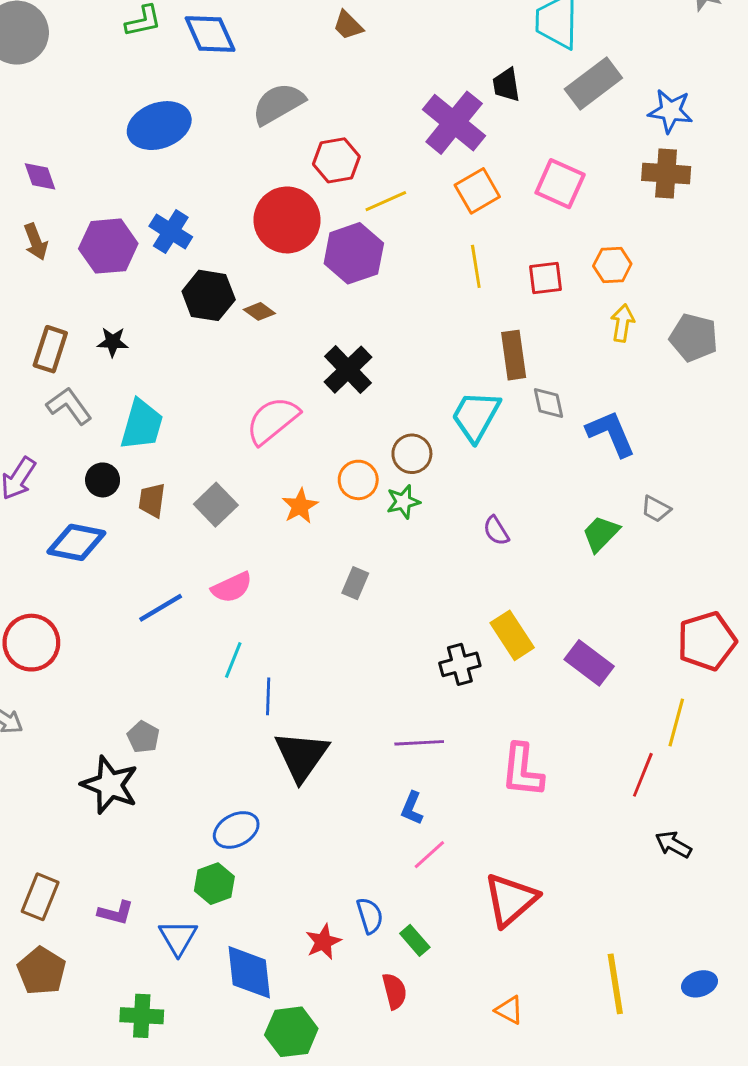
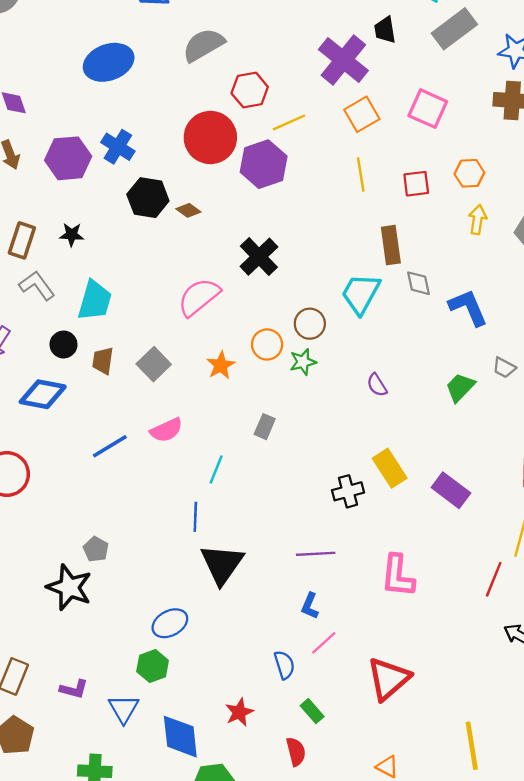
cyan line: (233, 660) -> (216, 469), moved
blue semicircle: (370, 916) -> (284, 665), moved

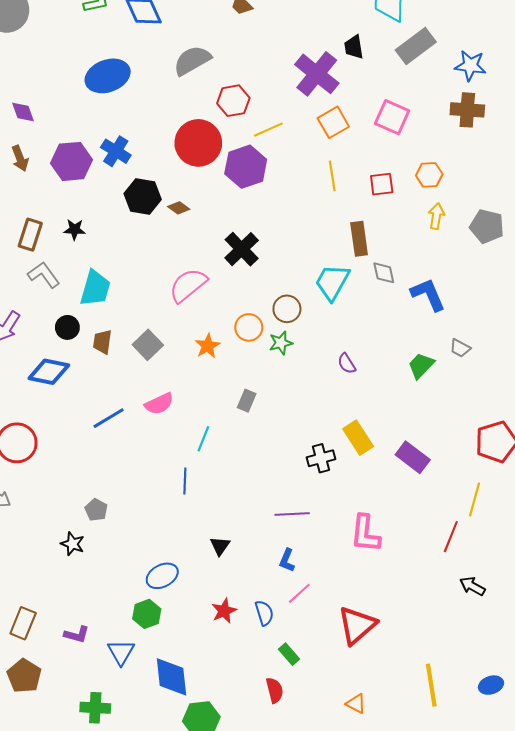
black triangle: (222, 564) -> (220, 546), moved, size x0.5
black star: (69, 587) -> (73, 544), size x0.6
red star: (239, 712) -> (224, 611), moved

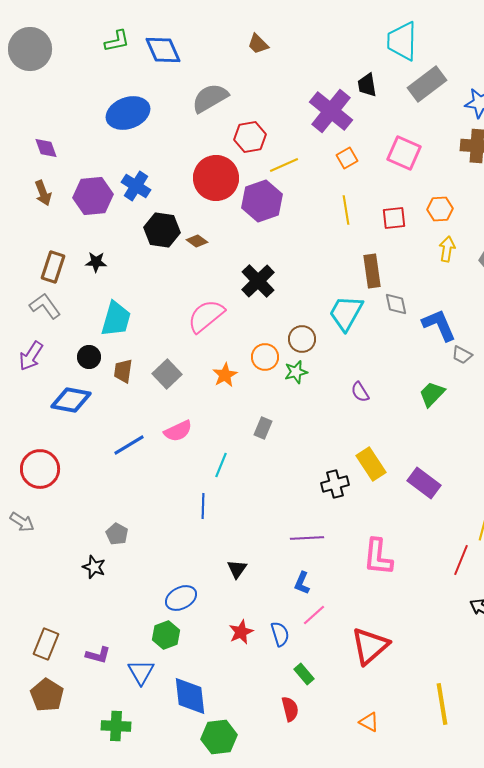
orange square: (333, 122) -> (347, 158), size x0.7
gray L-shape: (44, 275) -> (45, 306), moved
gray trapezoid: (460, 348) -> (462, 355), moved

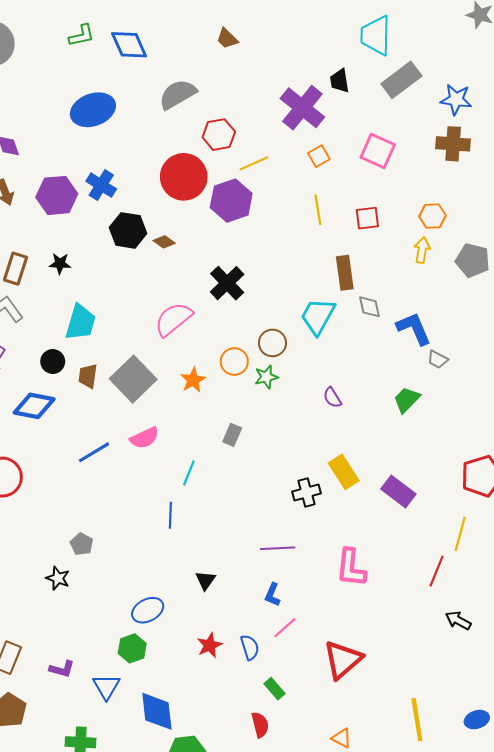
orange hexagon: (440, 209) -> (432, 216), moved
gray square: (167, 374) -> (133, 379), size x1.5

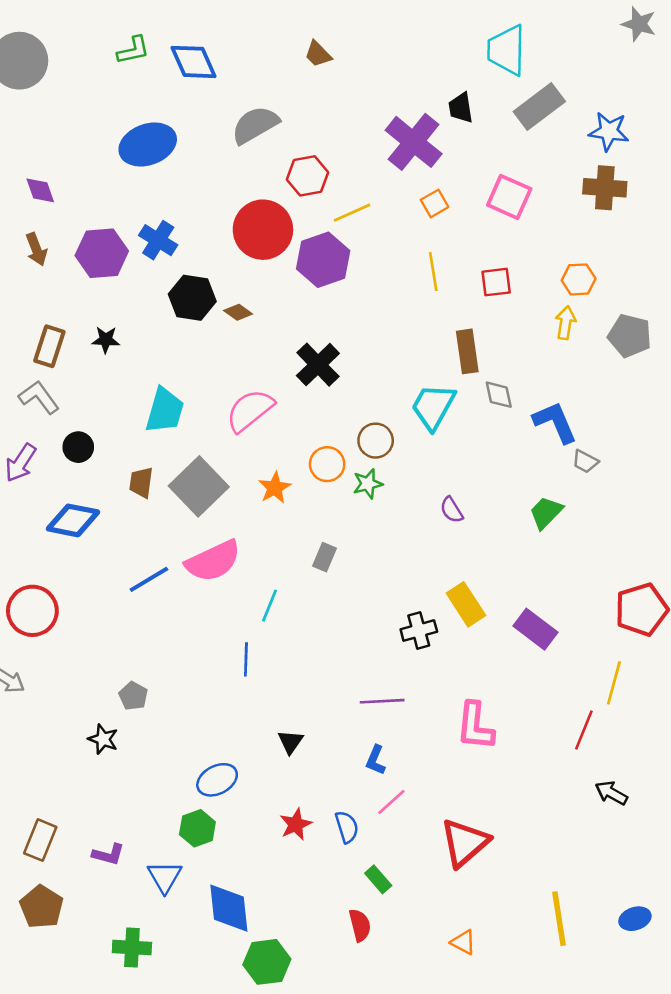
cyan trapezoid: (81, 322) -> (165, 410), moved
black circle: (53, 362) -> (78, 447), moved
pink semicircle: (145, 438) -> (213, 561), size x1.5

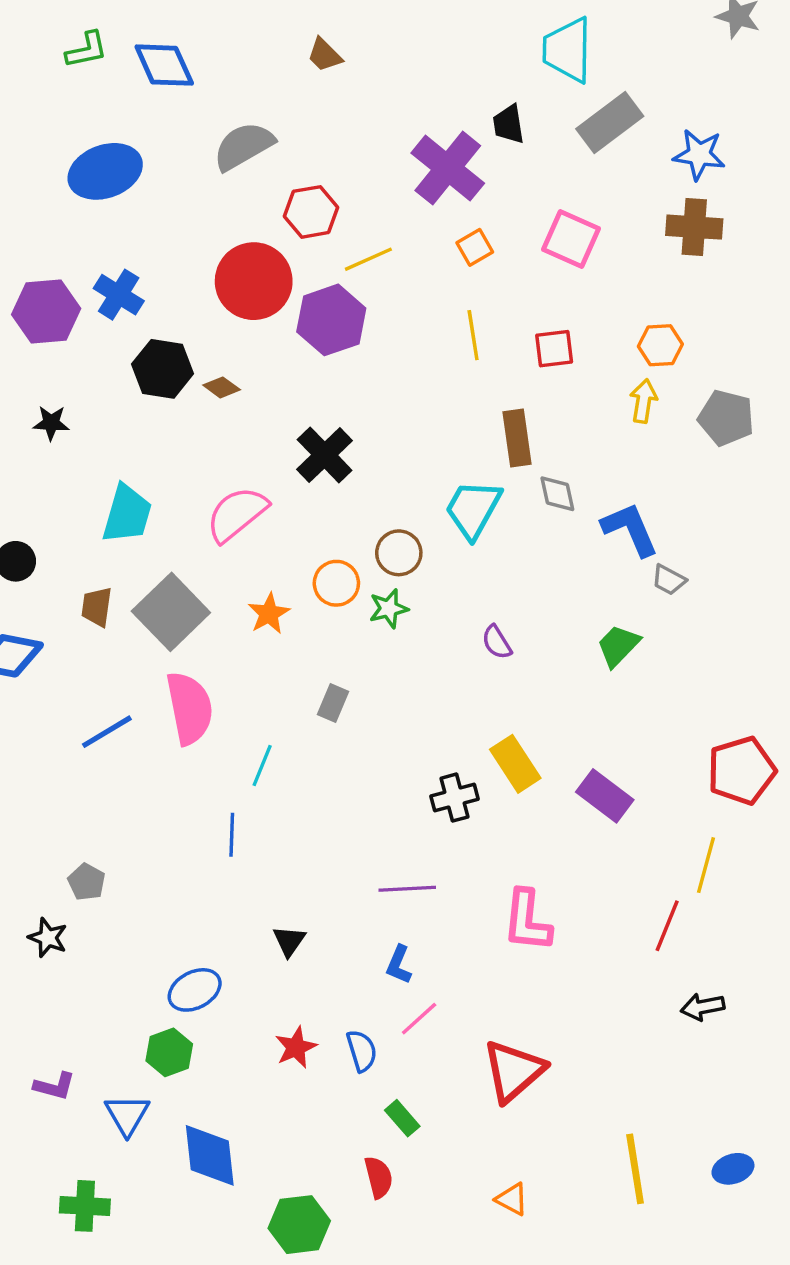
pink semicircle: (213, 561) -> (190, 708), turned -76
black arrow: (611, 793) -> (703, 1007), turned -40
green hexagon: (267, 962) -> (299, 1225), moved

